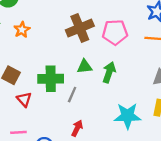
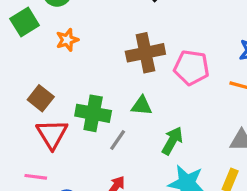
green arrow: (109, 72) -> (172, 141), moved
red triangle: (24, 99) -> (52, 134), size x1.5

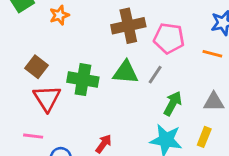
green triangle: (142, 106) -> (126, 72), size x1.4
gray line: (118, 140) -> (155, 75), moved
green arrow: (172, 141) -> (173, 103), moved

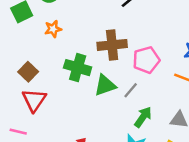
pink pentagon: (169, 38) -> (146, 60), turned -30
green triangle: (126, 72) -> (105, 85), turned -30
green cross: (83, 80) -> (78, 68), moved

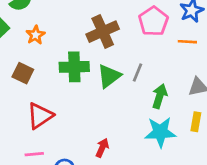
pink pentagon: (146, 60) -> (153, 21), moved
brown square: (28, 72) -> (23, 73), moved
red triangle: (34, 100) -> (40, 116), turned 40

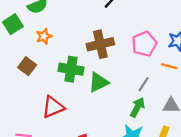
gray line: (137, 72) -> (144, 84), moved
red triangle: (40, 116) -> (53, 107), moved

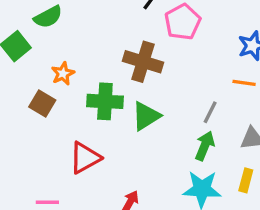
orange star: (44, 36) -> (63, 74), moved
brown cross: (100, 44) -> (143, 62), turned 36
pink pentagon: (144, 44) -> (183, 22), moved

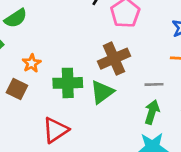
brown cross: (143, 62) -> (114, 59), moved, turned -36
gray line: (210, 112) -> (154, 84), turned 66

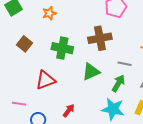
orange star: (32, 63) -> (49, 13), moved
green triangle: (102, 92) -> (91, 72), moved

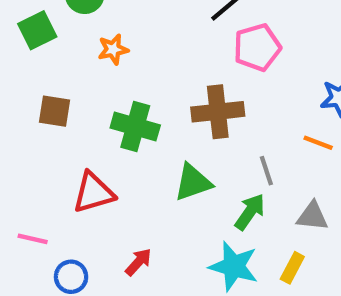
brown square: (24, 44) -> (55, 111), turned -35
gray line: (124, 64) -> (266, 171), turned 56

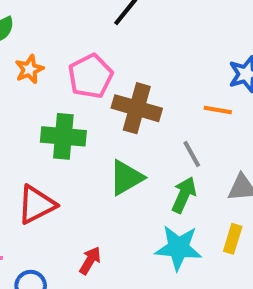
pink pentagon: (257, 47) -> (91, 76), moved
brown cross: (218, 112) -> (137, 108), turned 33
orange line: (318, 143) -> (218, 110), moved

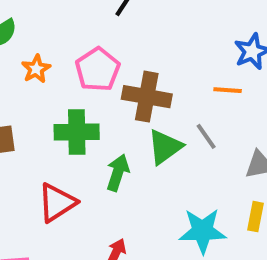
green triangle: (126, 178) -> (165, 147), moved
green arrow: (184, 195) -> (118, 173), moved

